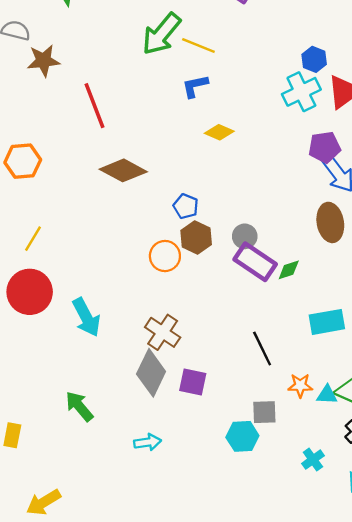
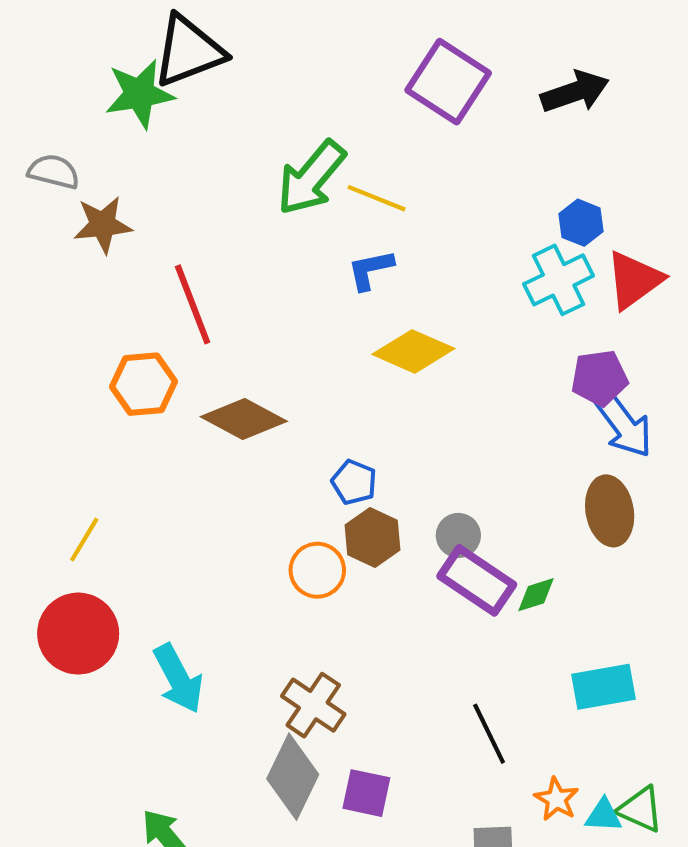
yellow diamond: (219, 132) -> (413, 351), size x1.5
orange hexagon: (23, 161) -> (144, 384), moved
orange star: (300, 386) -> (556, 799), turned 30

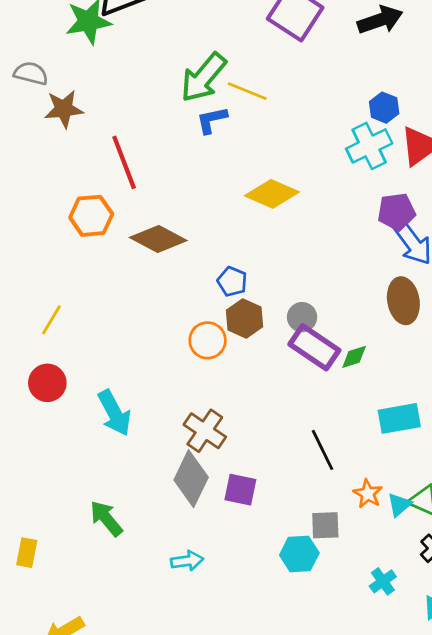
blue L-shape: (370, 270) -> (212, 120), moved
red circle: (78, 634) -> (47, 383), size x0.7
cyan triangle: (603, 815) -> (399, 505), turned -44

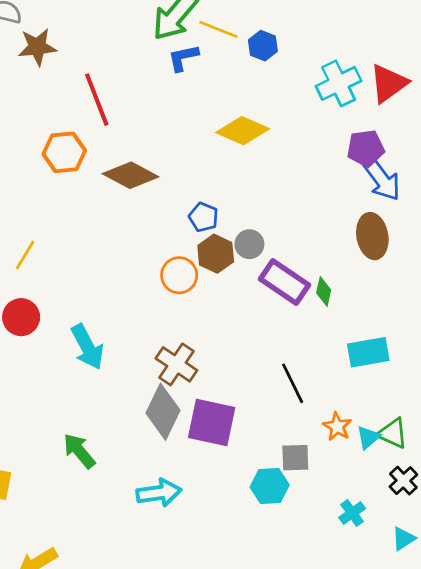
blue hexagon: (384, 108) -> (263, 46), moved
gray circle: (302, 317) -> (249, 244), moved
green diamond: (354, 357) -> (324, 291), turned -60
purple square: (240, 490) -> (212, 423), size x1.5
cyan arrow: (187, 561) -> (159, 493), size x1.4

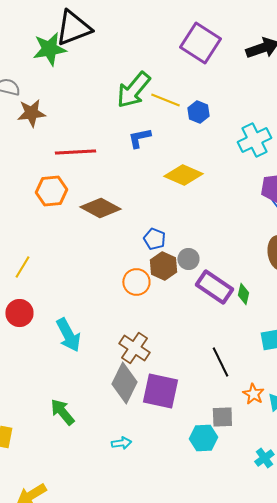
blue L-shape: (183, 58) -> (139, 138), moved
red line: (97, 100) -> (75, 152), turned -72
cyan arrow: (159, 493) -> (121, 443), size x0.6

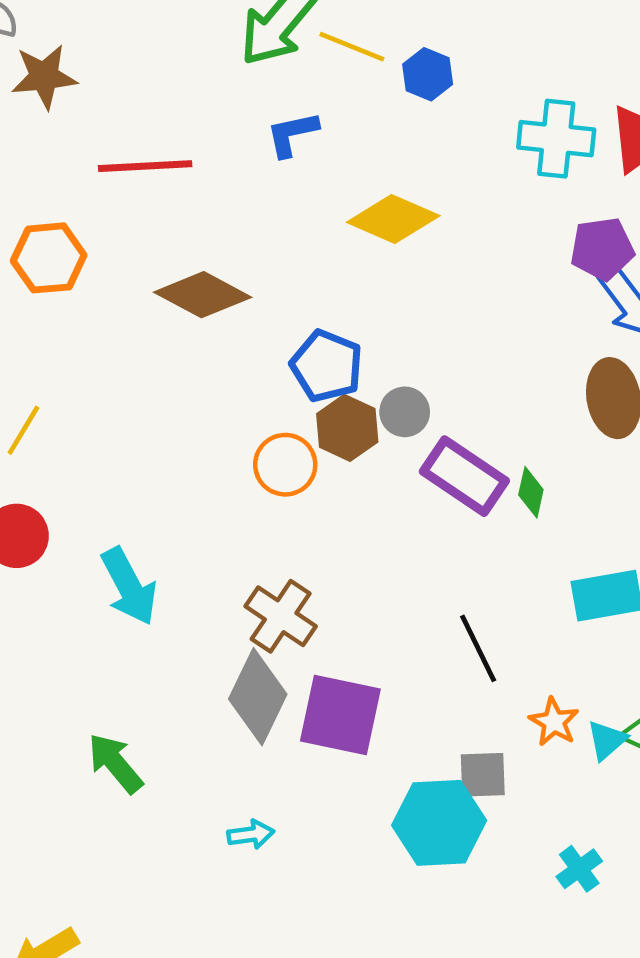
cyan cross: (254, 140) -> (556, 139), turned 32
orange hexagon: (51, 191) -> (49, 258), moved
blue pentagon: (154, 239) -> (327, 366), size x1.4
cyan hexagon: (203, 438) -> (439, 823), size x1.4

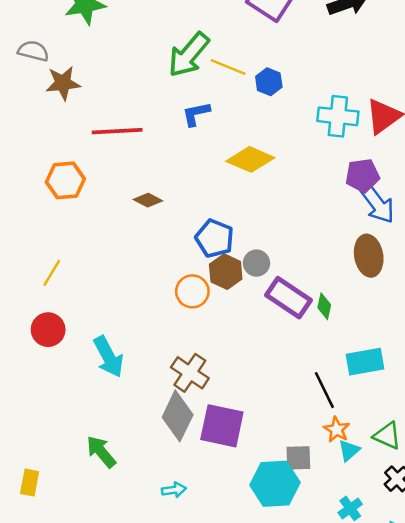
brown diamond: (203, 295) -> (148, 200), size x0.6
black line: (478, 648) -> (324, 390), moved
cyan triangle: (607, 740) -> (349, 450), moved

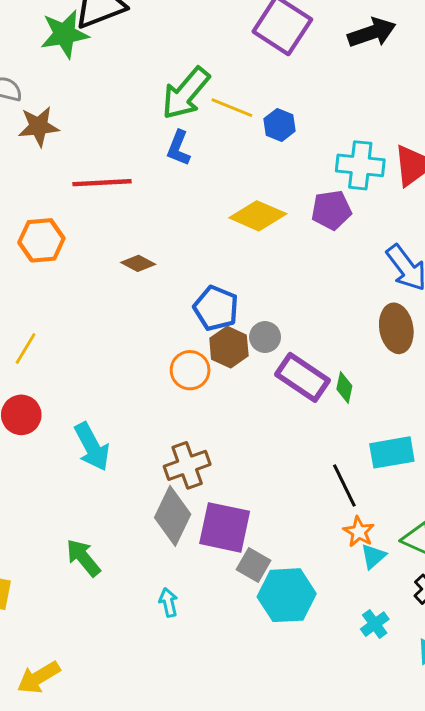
blue L-shape: (196, 114) -> (178, 148), moved, turned -56
purple pentagon: (363, 175) -> (331, 210), moved
brown cross: (190, 373) -> (187, 465), turned 36
gray square: (298, 458) -> (253, 565), moved, turned 32
cyan arrow: (174, 490) -> (168, 602), turned -95

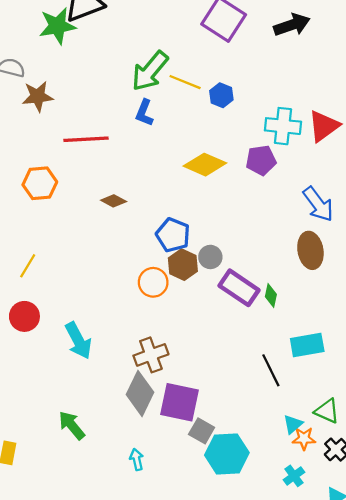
orange star: (359, 532) -> (304, 439), moved, turned -30

